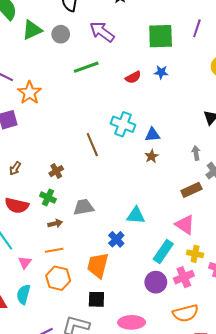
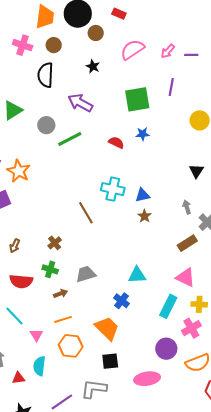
gray circle: (61, 34) -> (46, 125), moved
red semicircle: (133, 77) -> (116, 143), turned -119
orange trapezoid: (98, 265) -> (107, 328), turned 128
purple circle: (156, 282) -> (166, 349), moved

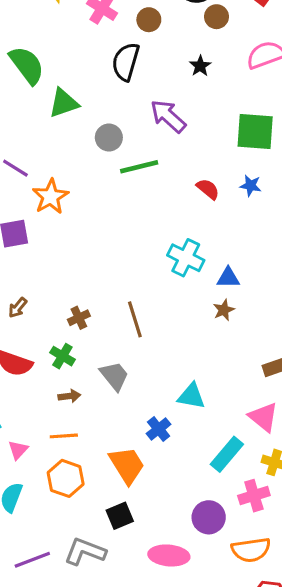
brown line: (86, 213) -> (135, 319), moved
gray trapezoid: (86, 274) -> (114, 376), turned 55
black square: (110, 361) -> (120, 516), turned -30

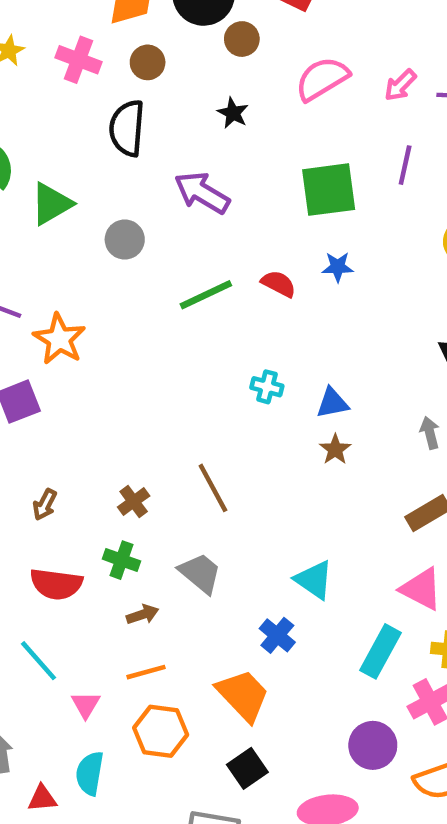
green line: (139, 167) -> (206, 295), moved
cyan cross: (186, 258) -> (267, 387), size x0.6
cyan triangle: (191, 396) -> (314, 580), turned 36

